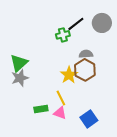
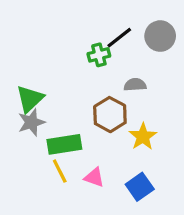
brown hexagon: (85, 70) -> (110, 115), moved
yellow star: (69, 75) -> (143, 137), moved
yellow line: (61, 98) -> (60, 171), moved
green rectangle: (41, 109) -> (64, 144), moved, size x1.5

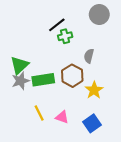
gray circle: (160, 36) -> (99, 15), moved
black line: (119, 38) -> (57, 25), moved
gray semicircle: (135, 85) -> (89, 56), turned -72
green rectangle: (64, 144) -> (43, 80), moved

